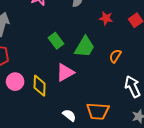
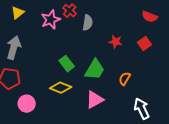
pink triangle: (65, 72) -> (95, 100), moved
yellow diamond: (40, 86) -> (61, 88), moved, turned -70

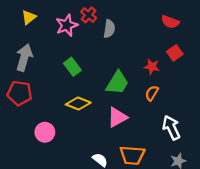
red semicircle: (150, 17) -> (170, 22), moved
red star: (116, 42) -> (152, 67), moved
green rectangle: (67, 64) -> (72, 67), moved
pink circle: (27, 104) -> (45, 132), moved

